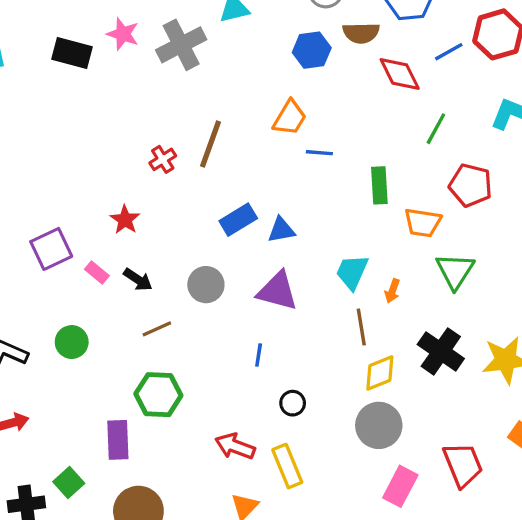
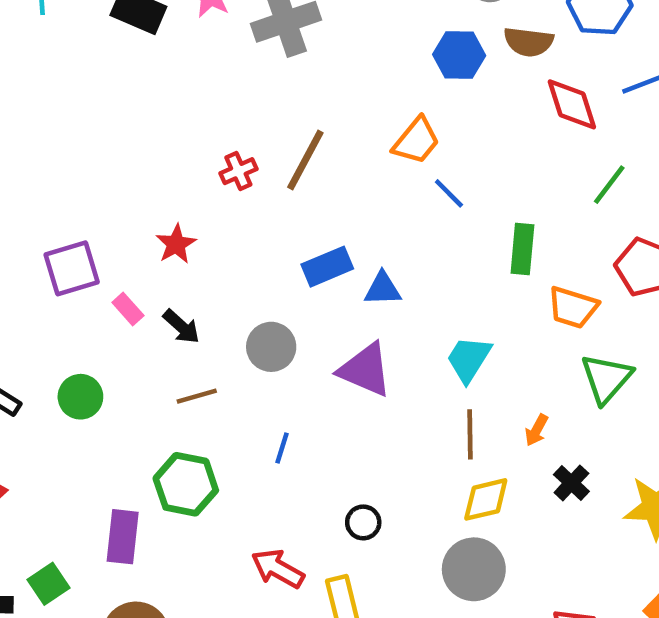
blue line: (319, 153) -> (449, 193), turned 32
orange arrow: (392, 291) -> (536, 430), moved
black cross: (441, 351) -> (571, 483), size x0.6
blue line: (259, 355) -> (282, 448), moved

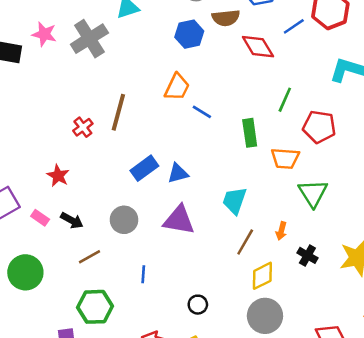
green line: (609, 185) -> (285, 100), moved
green circle: (80, 397) -> (25, 272), size x1.4
brown line: (470, 434) -> (245, 242), turned 44

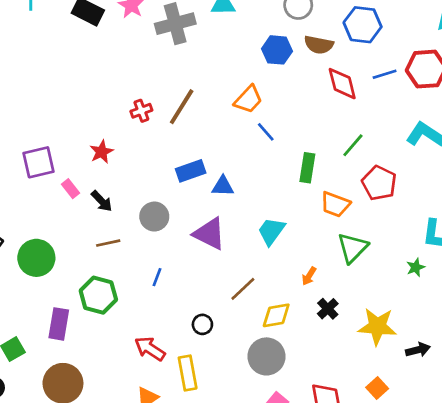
brown line: (245, 242) -> (243, 289), moved
green circle: (25, 272) -> (36, 258), moved

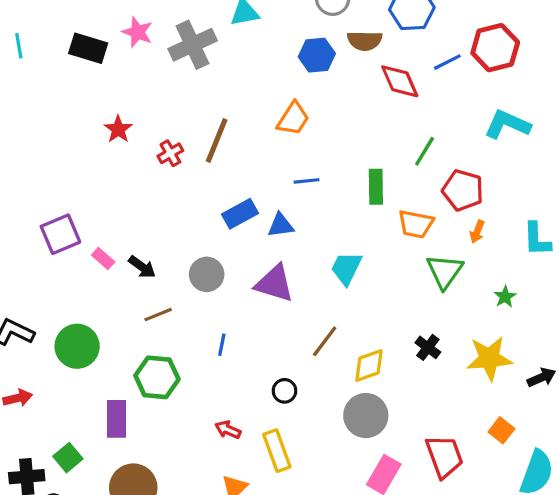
blue line: (266, 132) -> (306, 181), moved, turned -45
red star: (102, 152) -> (118, 129), moved
green star: (416, 267) -> (505, 297), moved
orange arrow: (309, 276) -> (477, 232), moved
red arrow: (150, 349) -> (228, 430), size x0.7

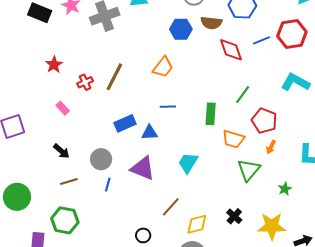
pink rectangle: (103, 258) -> (63, 108), moved
blue line: (222, 345) -> (108, 185), moved

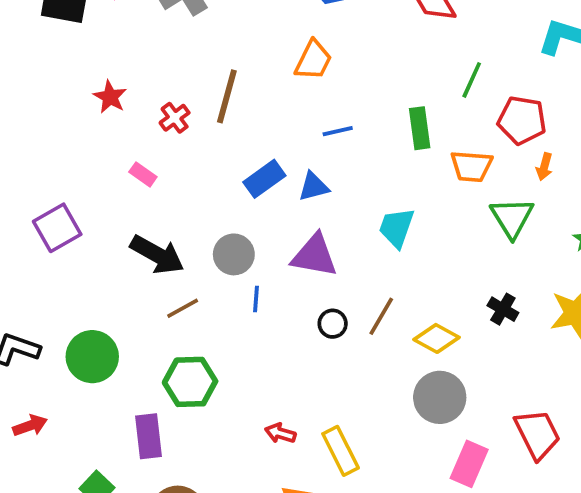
black arrow: (61, 151) -> (157, 255), size x1.6
yellow diamond: (197, 224) -> (436, 338), turned 55
black circle: (143, 235) -> (333, 324), moved

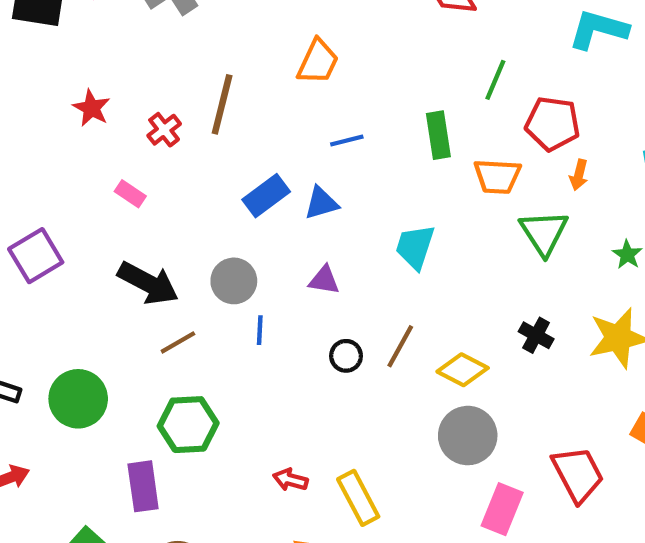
purple triangle: (314, 255) -> (324, 280), size x0.6

